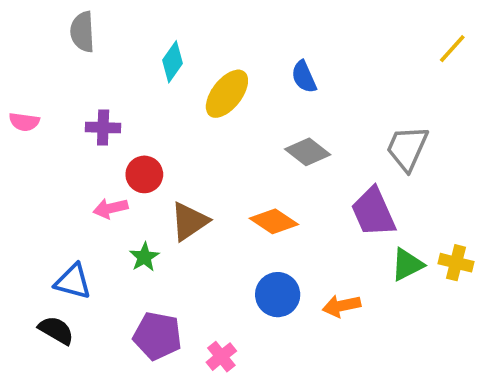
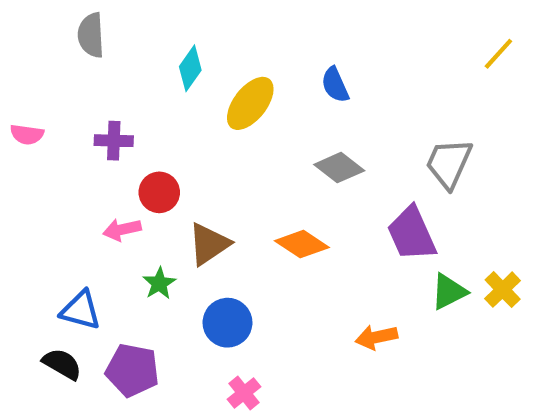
yellow cross: (456, 263) -> (503, 290), turned 32
blue circle: (278, 295) -> (228, 323), moved
purple pentagon: (157, 336) -> (132, 370), moved

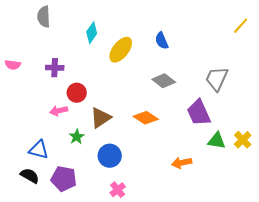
green triangle: (449, 292) -> (217, 141), turned 36

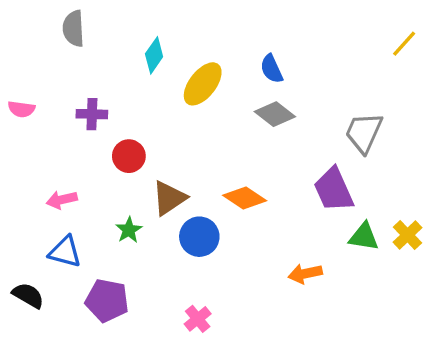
gray diamond: (164, 81) -> (275, 114), moved
pink arrow: (59, 111) -> (62, 200), moved
blue circle: (110, 156) -> (199, 237), moved
black semicircle: (30, 176) -> (28, 295), moved

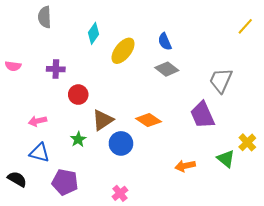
green triangle: (364, 237) -> (226, 159), moved, turned 30

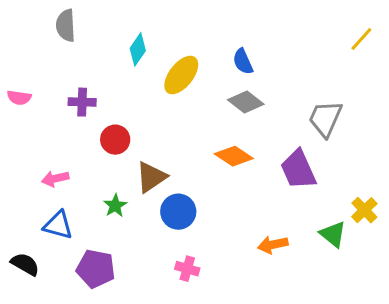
orange diamond: (148, 120) -> (234, 156), moved
pink cross: (120, 193) -> (187, 269), moved, turned -35

